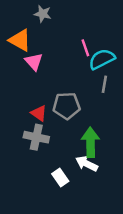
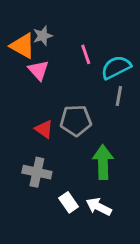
gray star: (43, 14) -> (43, 36), moved, turned -30
pink line: (85, 48) -> (86, 54), moved
gray cross: (36, 137) -> (37, 172), moved
white arrow: (87, 164) -> (99, 207), moved

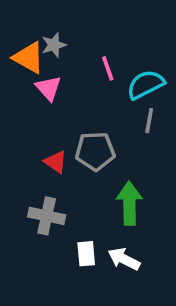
white rectangle: (69, 202) -> (86, 254), turned 30

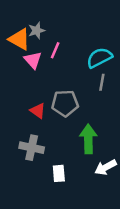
pink line: (108, 68) -> (55, 50), moved, turned 42
white arrow: (124, 259) -> (106, 167), moved, turned -55

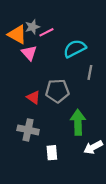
pink line: (55, 50) -> (46, 32), moved, turned 40
cyan semicircle: (99, 58) -> (75, 49), moved

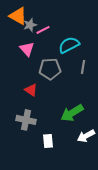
orange triangle: (17, 34) -> (18, 16), moved
gray pentagon: (57, 91) -> (50, 69), moved
green arrow: (78, 122) -> (72, 113), turned -120

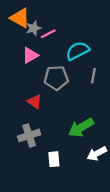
pink triangle: (27, 49) -> (30, 55), turned 42
gray cross: (26, 120) -> (29, 135), turned -30

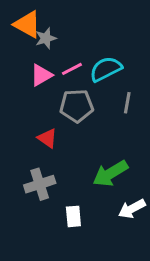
pink line: (48, 34) -> (72, 69), moved

